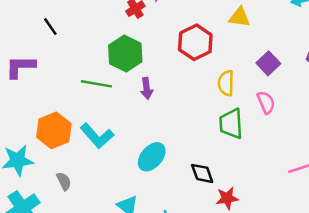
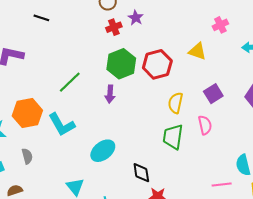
black line: (50, 27) -> (41, 18), moved, turned -49
green hexagon: (125, 53) -> (121, 64), moved
green line: (96, 84) -> (70, 82), turned -65

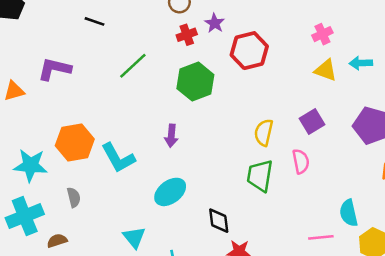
yellow triangle: (197, 51) -> (326, 70), moved
red hexagon: (157, 64) -> (249, 51), moved
green line: (70, 82) -> (133, 66), moved
purple arrow: (110, 94) -> (171, 136), moved

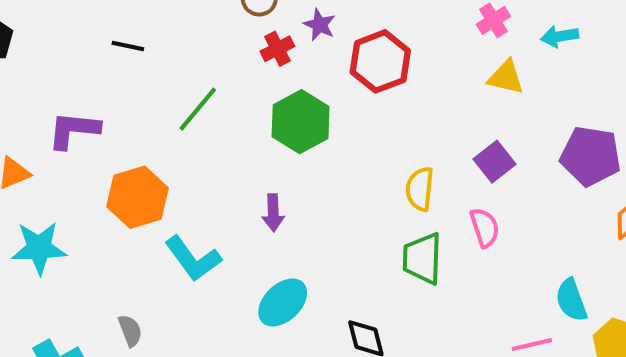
cyan arrow: (361, 63) -> (560, 36), moved
orange hexagon: (75, 142) -> (138, 197), moved
cyan star: (30, 165) -> (39, 248), moved

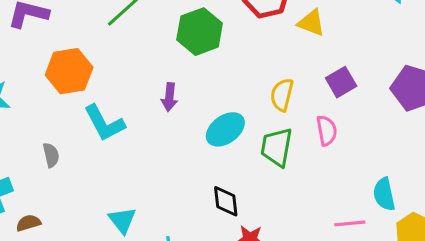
yellow triangle: (506, 77) -> (311, 23), moved
cyan ellipse: (283, 302) -> (225, 129), moved
gray semicircle: (130, 331) -> (51, 155), moved

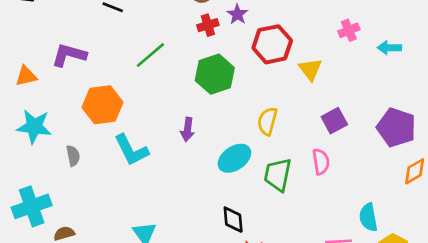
yellow triangle: (311, 23) -> (310, 69), turned 30
yellow semicircle: (282, 95) -> (267, 121), moved
gray semicircle: (51, 155) -> (73, 156), moved

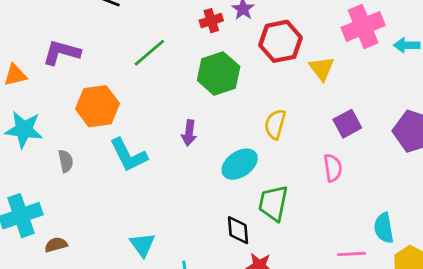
pink cross: (349, 30) -> (363, 26), size x1.8
green trapezoid: (278, 175) -> (273, 203), moved

